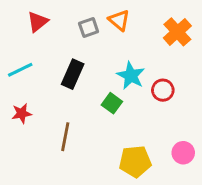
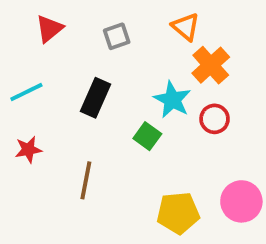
orange triangle: (119, 20) -> (186, 27), moved
orange cross: (177, 32) -> (211, 65), moved
pink circle: (183, 153) -> (241, 201), size x1.4

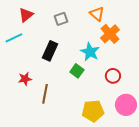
cyan line: (26, 92) -> (14, 38), moved
red circle: (215, 119) -> (113, 76), moved
red star: (28, 150) -> (25, 79), moved

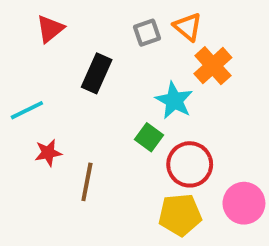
gray square: (61, 19) -> (147, 33), moved
cyan line: (14, 38) -> (27, 110), moved
black rectangle: (50, 51) -> (97, 73), moved
red circle: (113, 76) -> (190, 164), moved, size x1.5

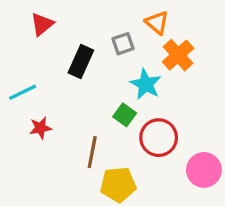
gray square: (147, 33) -> (123, 44), moved
brown line: (87, 182) -> (92, 152), moved
yellow pentagon: (180, 215) -> (118, 185), moved

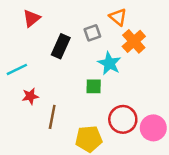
green square: (125, 115) -> (94, 86), turned -35
red circle: (159, 138) -> (123, 119), moved
brown line: (92, 152) -> (52, 117), moved

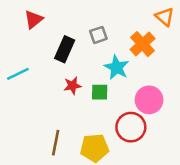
orange triangle: (118, 17) -> (165, 17), moved
red star: (30, 96) -> (72, 86), moved
brown line: (52, 117) -> (56, 143), moved
pink circle: (153, 128) -> (149, 100), moved

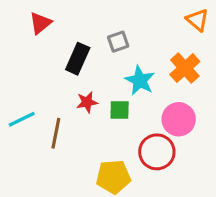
orange cross: (143, 44) -> (185, 68), moved
cyan line: (18, 74) -> (22, 119), moved
brown line: (56, 143) -> (56, 133), moved

